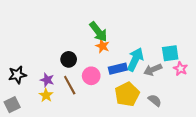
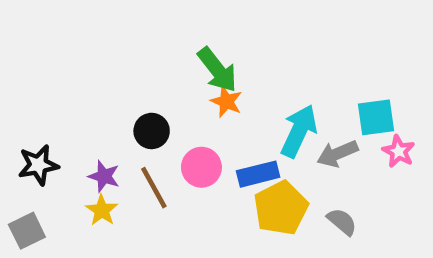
blue rectangle: (118, 69) -> (258, 174), moved

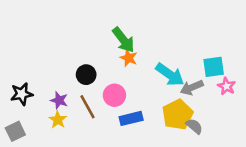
cyan arrow: (299, 131) -> (170, 75), turned 100
blue rectangle: (258, 174) -> (131, 118), moved
yellow pentagon: (281, 208) -> (178, 115), moved

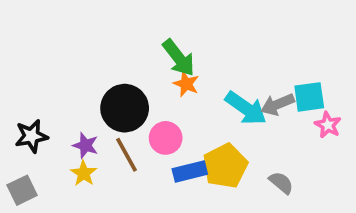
black circle: (86, 75) -> (125, 108), size x1.6
gray arrow: (192, 87) -> (277, 104), moved
yellow pentagon: (178, 115) -> (225, 166), moved

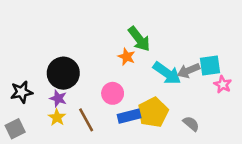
green arrow: (179, 58) -> (139, 39), moved
black circle: (125, 108) -> (63, 73), moved
brown line: (126, 155) -> (86, 120), moved

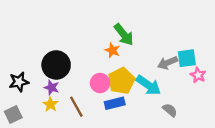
cyan arrow: (167, 73) -> (148, 85), moved
yellow pentagon: (153, 112) -> (121, 81), moved

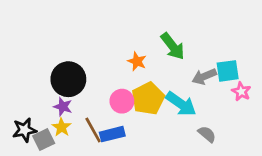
green arrow: (124, 35) -> (173, 46), moved
black star: (19, 82) -> (24, 130), moved
blue rectangle: (115, 103) -> (112, 134), moved
gray square: (13, 115) -> (44, 140), moved

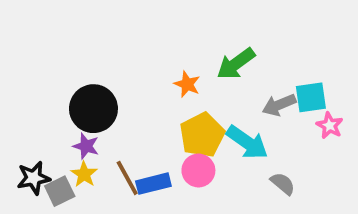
green arrow: (173, 46) -> (236, 64), turned 92
pink circle: (122, 101) -> (198, 170), moved

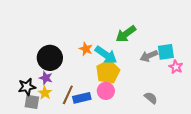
orange star: (187, 84) -> (86, 49), moved
cyan arrow: (247, 142) -> (106, 55), moved
black star: (33, 178) -> (27, 87), moved
brown line: (127, 178) -> (68, 95), turned 54
gray square: (60, 191) -> (32, 102), turned 35

